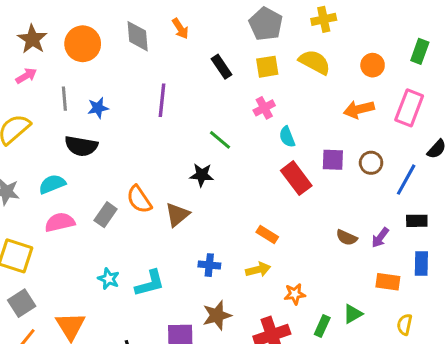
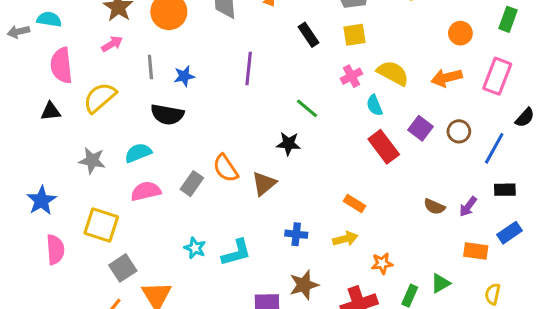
yellow semicircle: (315, 62) -> (393, 73), moved
purple square: (333, 160) -> (421, 128), turned 35
blue rectangle: (421, 263) -> (510, 233), turned 55
gray square: (22, 303) -> (123, 268), moved

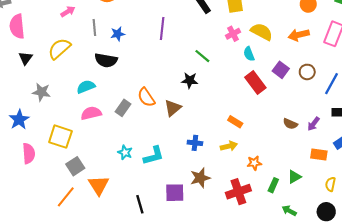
pink semicircle: (61, 65) -> (17, 26), moved
black triangle: (51, 111) -> (26, 58), turned -48
gray star: (92, 161) -> (41, 92), moved

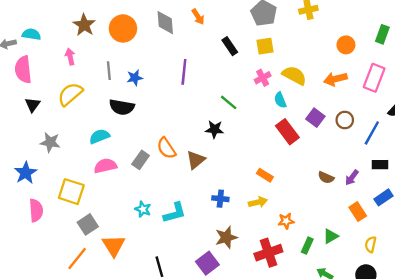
pink arrow: (68, 12) -> (70, 57), moved, turned -72
orange rectangle: (319, 155) -> (358, 212), turned 49
purple square: (175, 193) -> (207, 263), moved, turned -36

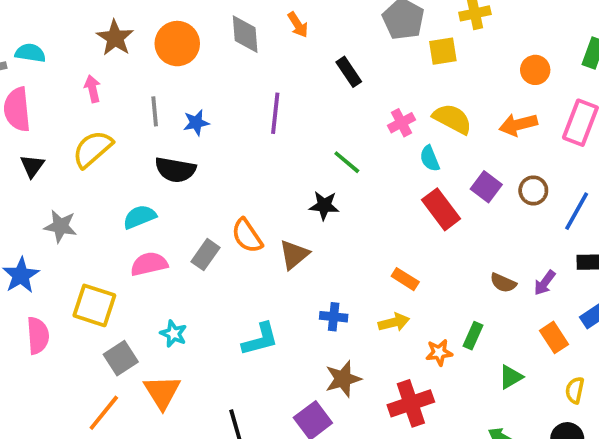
yellow square: (265, 46) -> (443, 51), moved
cyan star: (143, 209) -> (173, 334), moved
green rectangle: (307, 246) -> (473, 336), moved

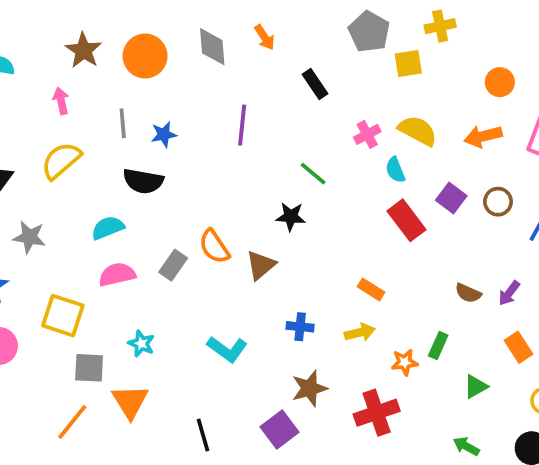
cyan L-shape: (260, 339) -> (227, 349), turned 51
gray square: (121, 358) -> (89, 368), turned 36

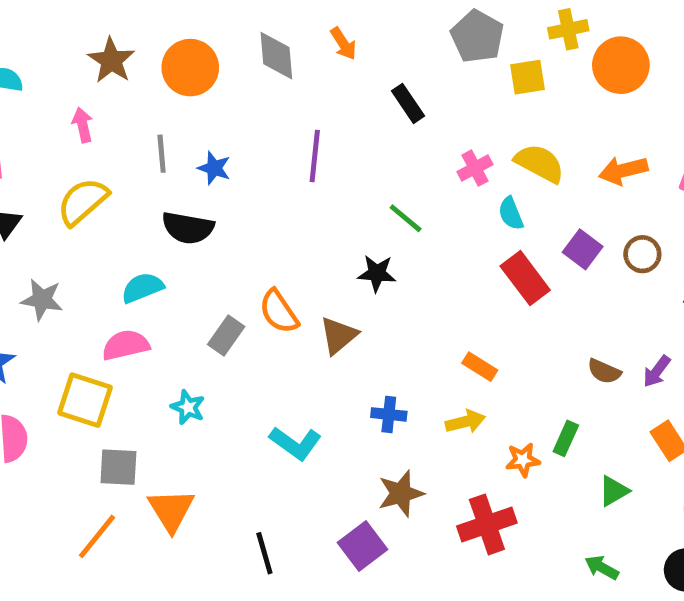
orange circle: (500, 82) -> (621, 65), moved, size x1.5
blue star: (164, 134) -> (214, 168), turned 30
pink semicircle: (117, 274) -> (126, 345), moved
cyan star: (141, 344) -> (188, 407), moved

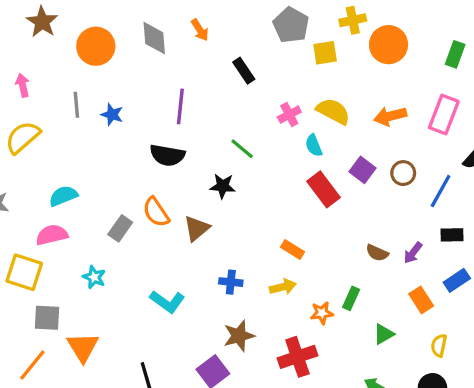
brown star: (111, 60) -> (42, 22), moved
black semicircle: (188, 228) -> (167, 155), moved

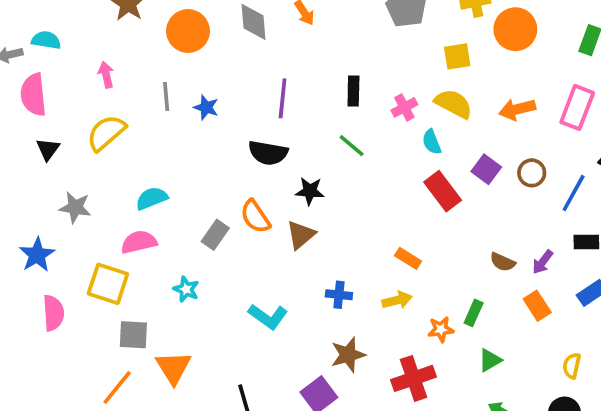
yellow square: (325, 53) -> (457, 56), moved
black rectangle: (244, 71) -> (353, 91), moved, turned 35
black star: (223, 186) -> (310, 191), moved
orange rectangle: (421, 300) -> (537, 306), moved
green triangle: (384, 334) -> (490, 360), moved

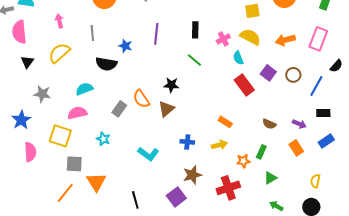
blue star: (206, 107) -> (125, 46), moved
black semicircle: (268, 153) -> (106, 64), moved
brown semicircle: (503, 262) -> (269, 124), moved
purple arrow: (543, 262) -> (299, 124), turned -104

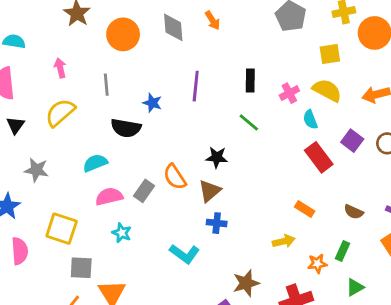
pink semicircle: (77, 113) -> (109, 196), moved
orange rectangle: (225, 122) -> (305, 209), moved
blue cross: (187, 142) -> (217, 223), moved

